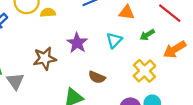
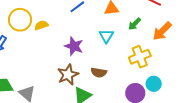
brown star: (45, 58) -> (68, 75), moved
yellow cross: (144, 71) -> (140, 57), turned 35

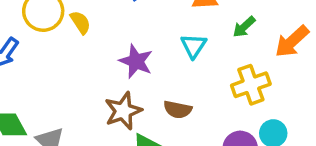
yellow semicircle: (41, 25) -> (80, 22), turned 72

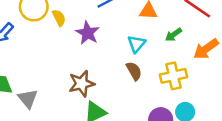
purple star: (136, 61) -> (88, 33), moved
brown semicircle: (178, 109) -> (134, 71), moved, turned -138

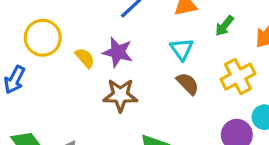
yellow semicircle: (59, 18) -> (85, 58), moved
brown star: (82, 84) -> (120, 95), moved, turned 30

